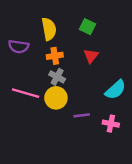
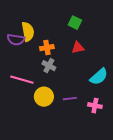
yellow semicircle: (49, 29) -> (28, 32), moved
red triangle: (91, 56) -> (78, 48), turned 40
yellow circle: (56, 98) -> (44, 97), moved

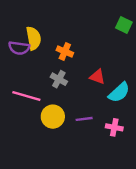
green square: (75, 23) -> (124, 25), moved
orange cross: (47, 48) -> (65, 51), moved, turned 32
red triangle: (78, 48) -> (97, 77), moved, turned 32

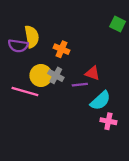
cyan semicircle: (119, 92) -> (100, 101), moved
yellow circle: (53, 117) -> (41, 75), moved
purple line: (84, 119) -> (80, 85), moved

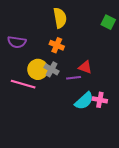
yellow semicircle: (32, 37) -> (60, 18), moved
cyan semicircle: (100, 101) -> (84, 101), moved
pink cross: (108, 121) -> (100, 100), moved

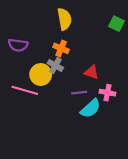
gray cross: (52, 69) -> (55, 65), moved
purple line: (74, 78) -> (79, 93), moved
pink cross: (100, 100) -> (107, 93), moved

